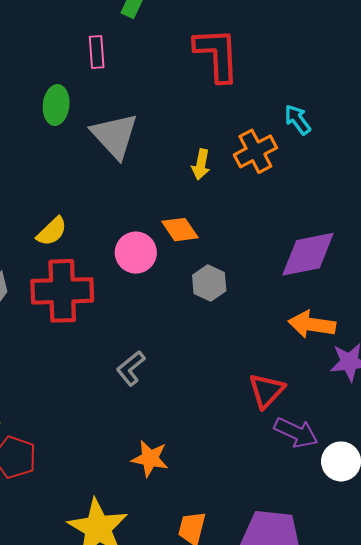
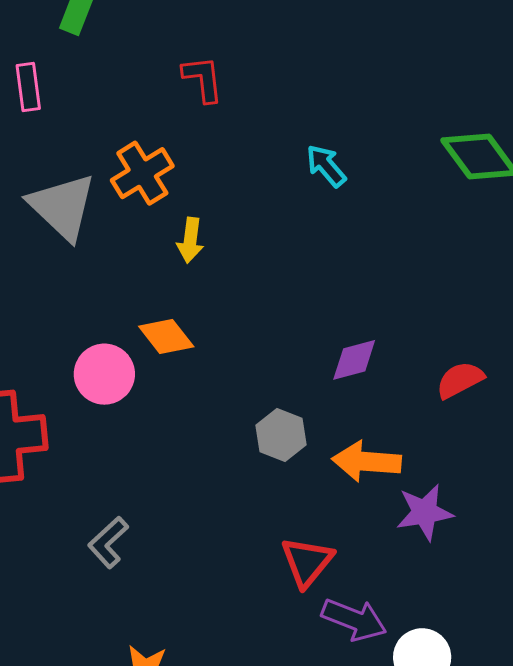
red L-shape: (217, 54) -> (203, 79), size x0.6
orange cross: (255, 151) -> (142, 173), moved
purple diamond: (308, 254) -> (354, 360), size x0.6
gray hexagon: (209, 283) -> (281, 435), moved

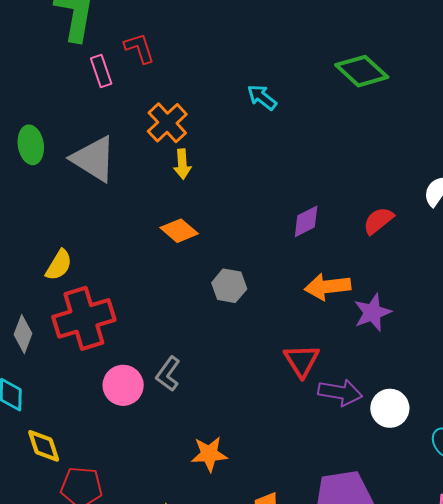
red L-shape: (203, 79) -> (139, 48), moved
pink rectangle: (28, 87) -> (101, 71), moved
orange cross: (142, 173) -> (167, 123), moved
pink circle: (104, 374) -> (123, 385), moved
gray hexagon: (281, 435) -> (229, 286), moved

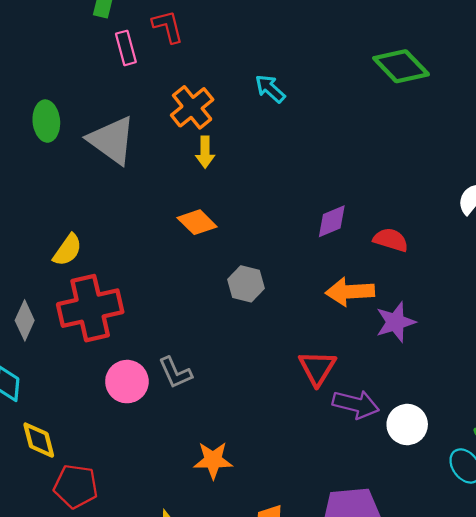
cyan arrow: (262, 97) -> (270, 89), moved
red semicircle: (378, 221) -> (391, 240), moved, turned 52
gray L-shape: (168, 374) -> (175, 373), turned -64

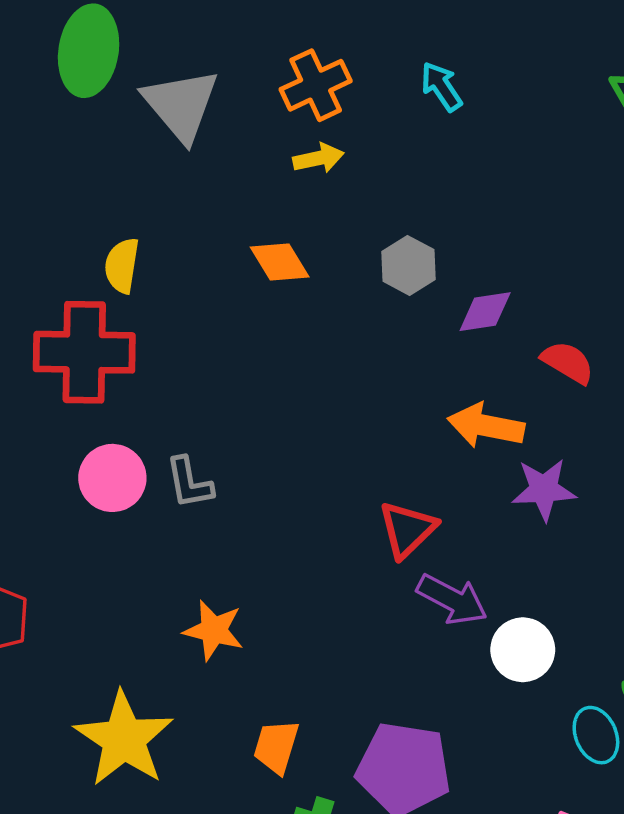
green ellipse: (46, 121) -> (89, 51), size x1.4
yellow arrow: (205, 152) -> (318, 158), turned -116
yellow semicircle: (68, 250) -> (122, 266), moved, turned 140
gray hexagon: (246, 284) -> (409, 265), moved

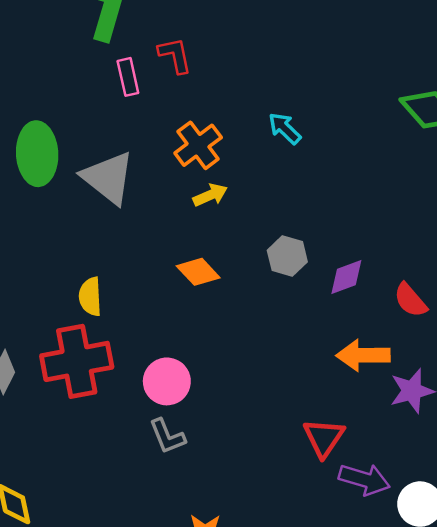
red semicircle: (568, 362) -> (410, 300), turned -150
pink circle: (112, 478) -> (167, 381), moved

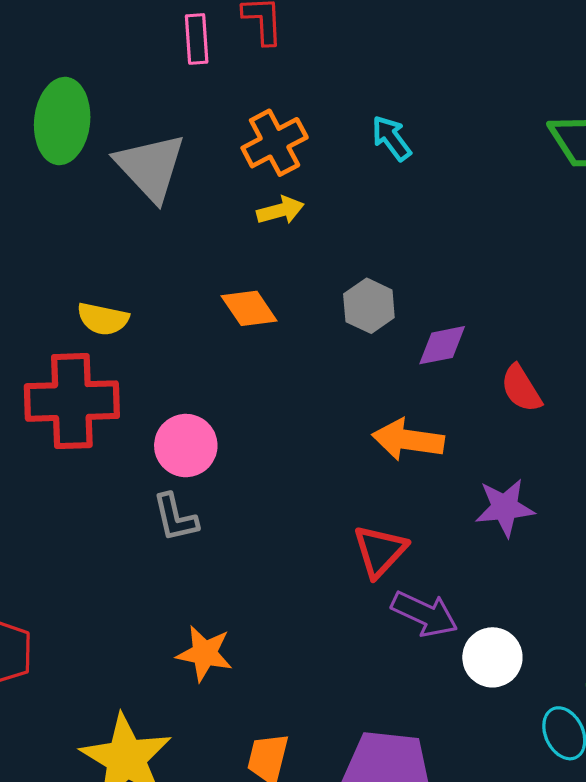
yellow semicircle: (90, 297) -> (103, 319), turned -84
orange arrow: (363, 355) -> (408, 440), moved

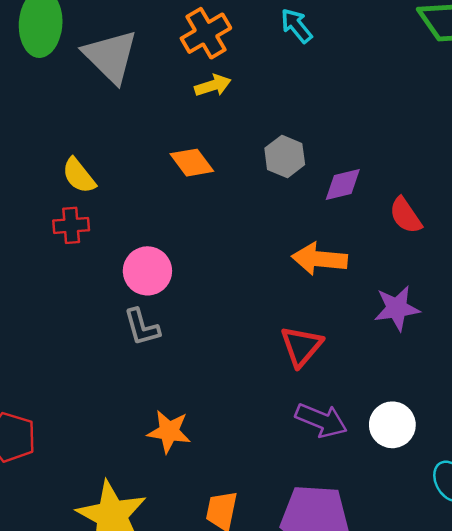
yellow semicircle: (103, 319) -> (79, 176), turned 42
red cross: (72, 401) -> (71, 225), moved, size x0.5
purple arrow: (425, 614) -> (321, 420), moved

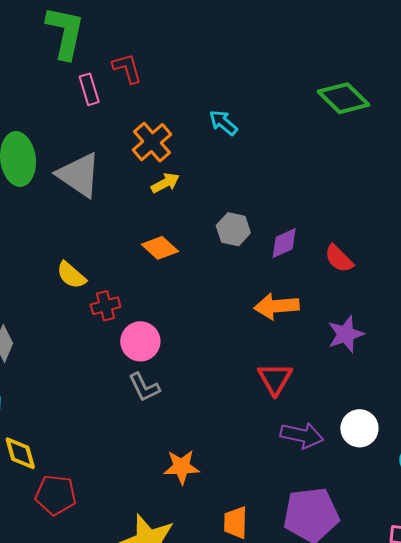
red cross: (71, 225) -> (106, 306), moved

